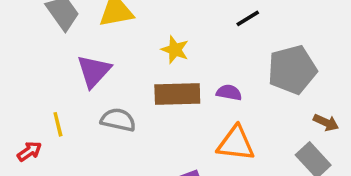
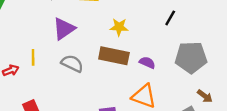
black line: (248, 18) -> (170, 18), turned -42
yellow star: (175, 50) -> (119, 27), turned -30

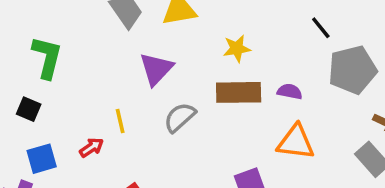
black line: (170, 18) -> (321, 28), moved, turned -56
gray semicircle: (72, 63) -> (180, 117), turned -55

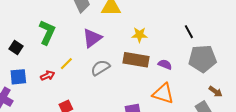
green L-shape: (47, 57) -> (47, 32), moved
yellow line: (120, 121) -> (66, 64), turned 48

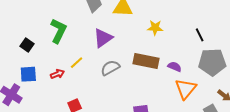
yellow star: (140, 35) -> (155, 28), moved
orange triangle: (163, 94) -> (186, 89), moved, turned 50

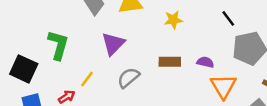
black square: (27, 45) -> (24, 69), size x1.6
brown rectangle: (146, 61) -> (170, 62), size x0.7

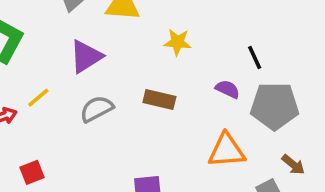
purple semicircle: (205, 62) -> (228, 89), moved
orange triangle: (223, 86) -> (227, 151), turned 44

